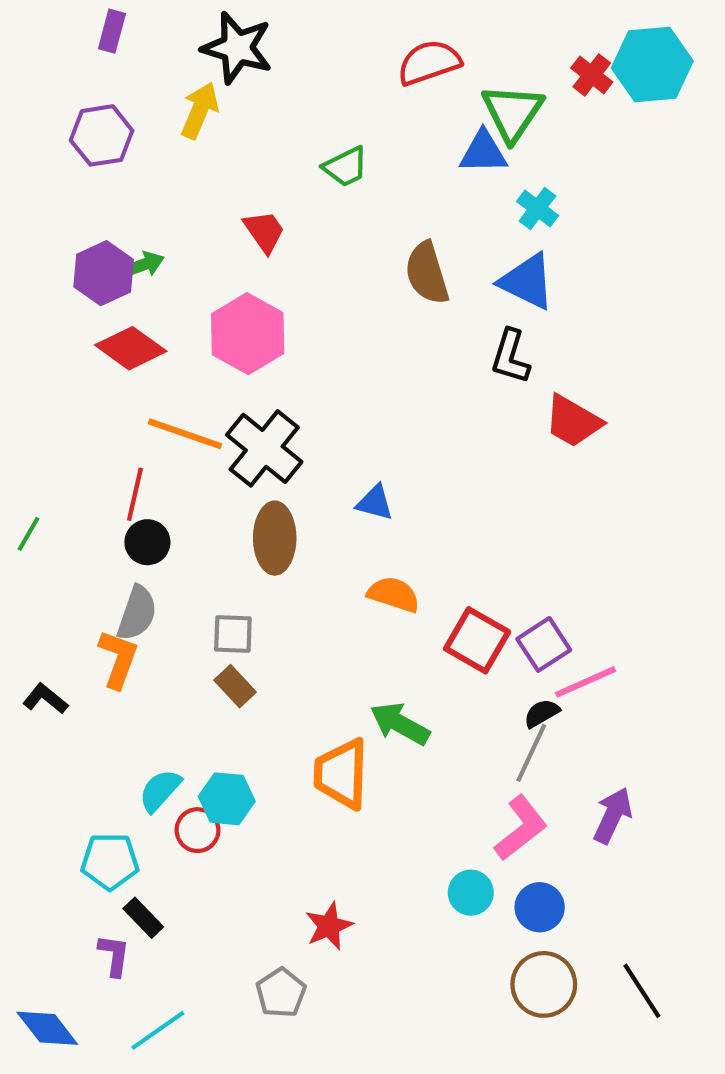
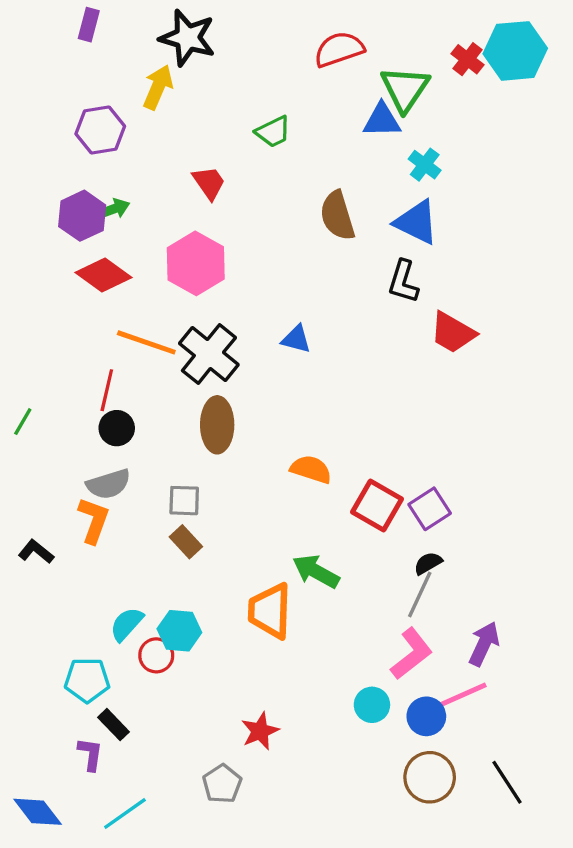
purple hexagon: (102, 135) -> (100, 130), moved
blue triangle: (375, 503) -> (296, 339), moved
gray semicircle: (137, 613) -> (108, 484), turned 54
pink line: (585, 682) -> (463, 695), moved

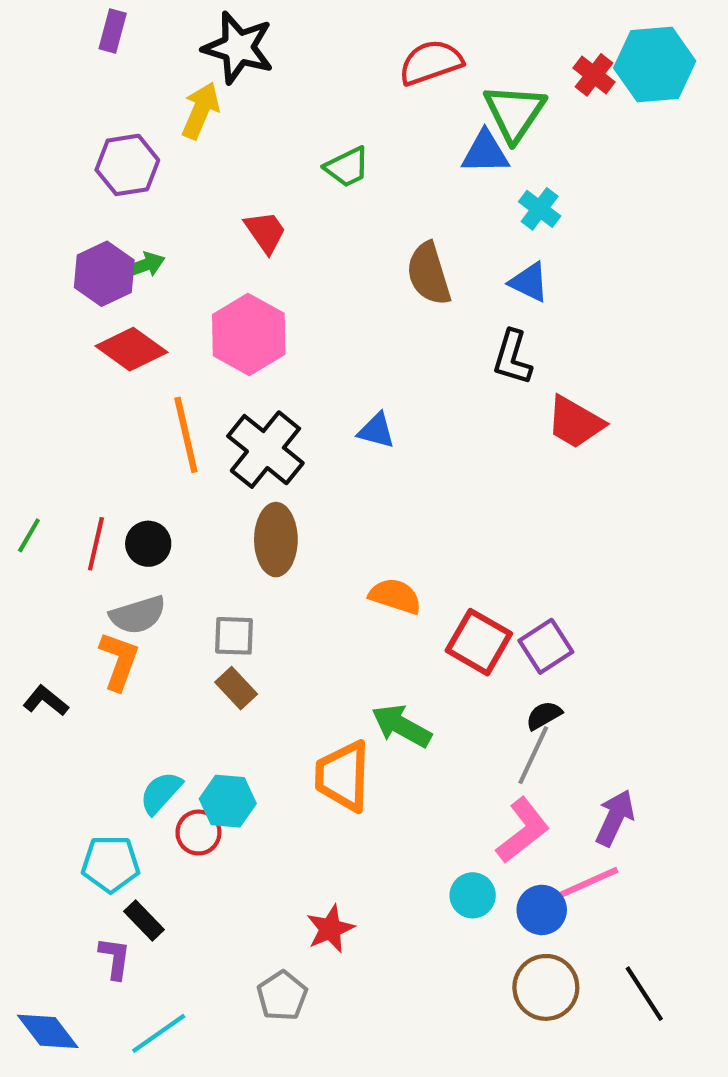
blue triangle: (416, 222) -> (529, 282), size x0.7
orange line: (146, 342) -> (186, 435), turned 58
red line: (107, 390) -> (96, 544), moved

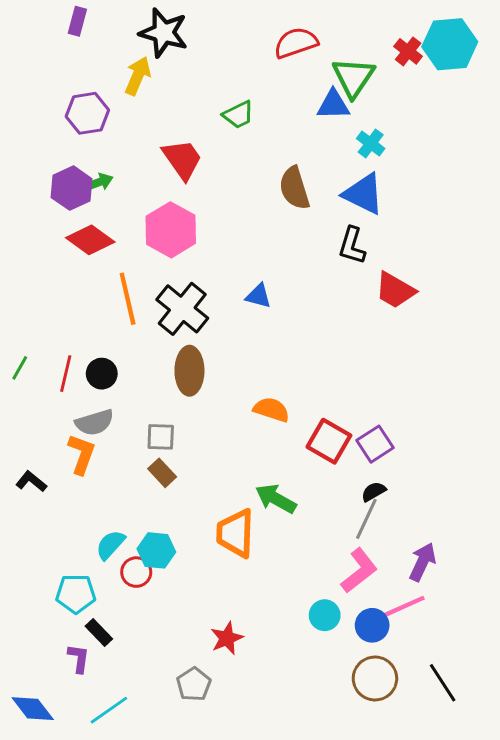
red trapezoid: (265, 232) -> (182, 159), size x1.4
blue triangle: (529, 282) -> (363, 194), size x1.5

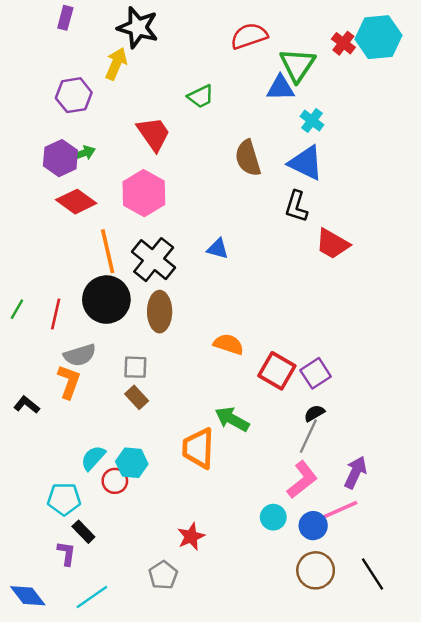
black circle: (102, 374) -> (106, 300), moved, size x1.8

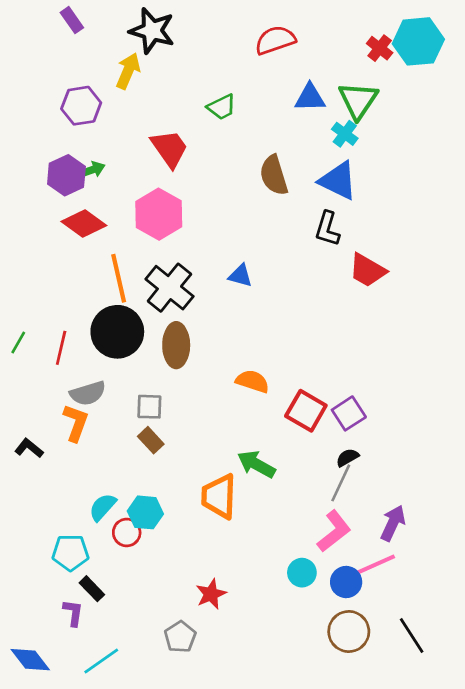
purple rectangle: (65, 18) -> (72, 20), turned -50
green triangle: (297, 65) -> (358, 100), moved

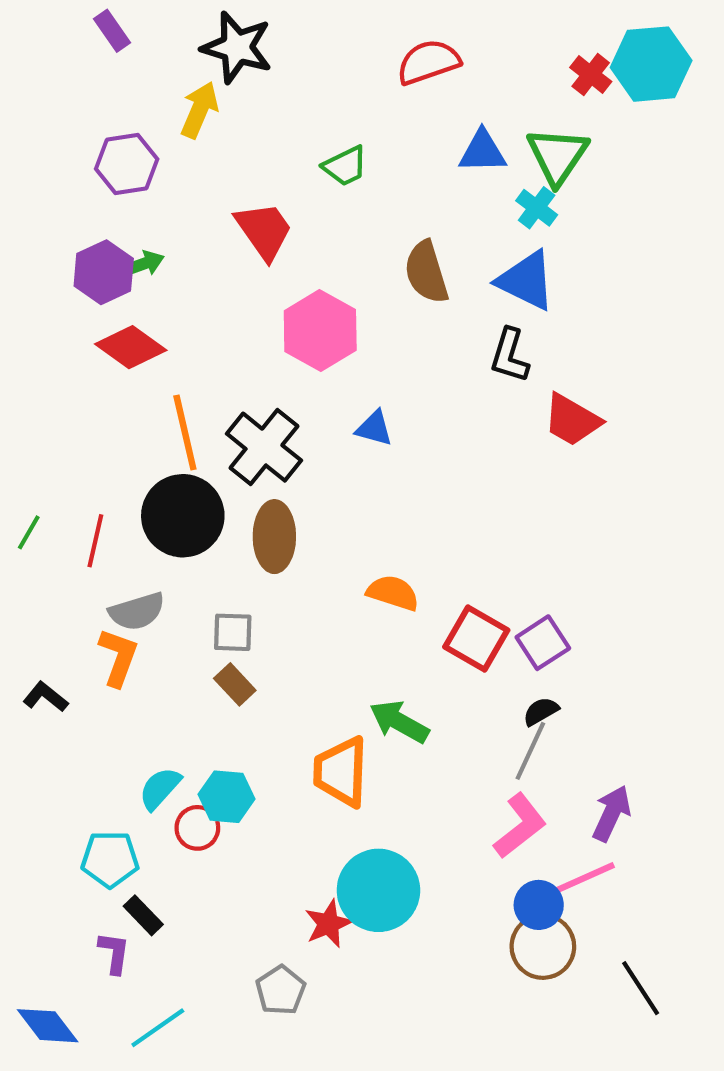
pink hexagon: (159, 214) -> (320, 330), moved
cyan circle: (302, 573) -> (378, 890), moved, size x1.8
brown circle: (349, 632) -> (543, 947), moved

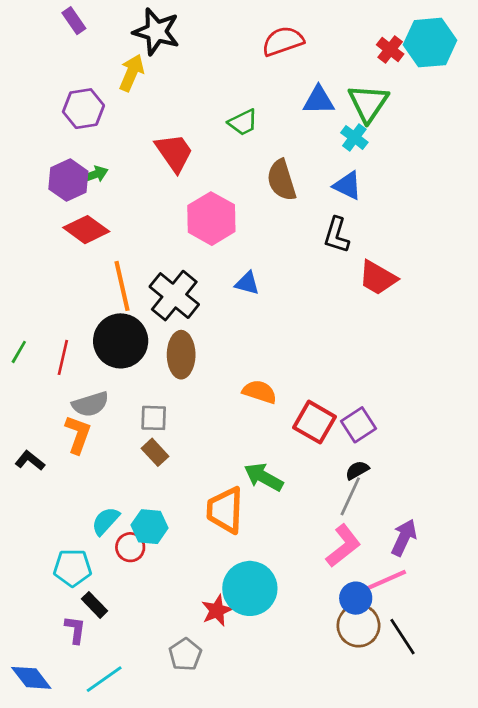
green trapezoid: (345, 166) -> (243, 122), moved
blue triangle: (526, 281) -> (347, 186), size x0.7
black line: (641, 988) -> (402, 637), moved

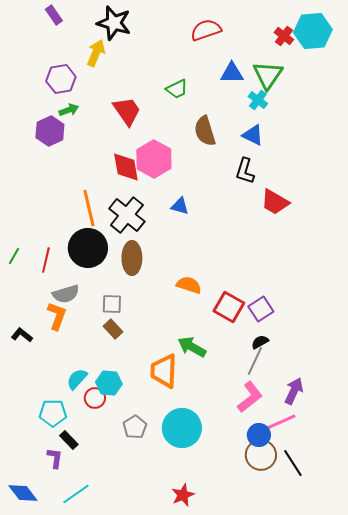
green arrow: (94, 175) -> (69, 110), moved
red diamond: (86, 230) -> (126, 167), moved, turned 44
red star: (217, 610) -> (183, 495), moved
gray pentagon: (185, 654) -> (135, 427), moved

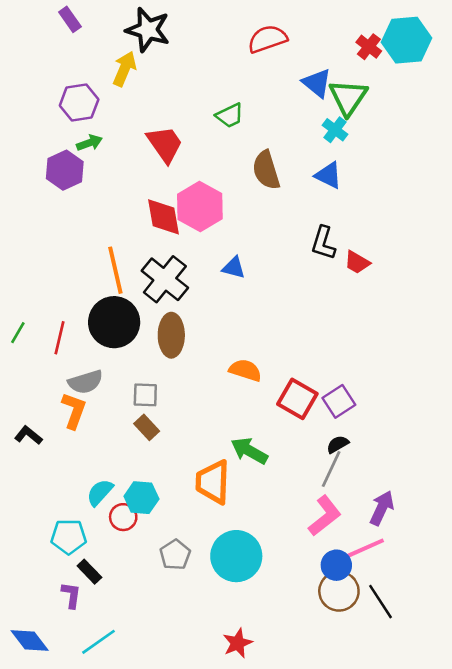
blue triangle: (232, 73) -> (317, 83), moved, turned 40
black L-shape: (245, 171) -> (323, 243), moved
red trapezoid: (275, 202) -> (357, 262), size x0.7

